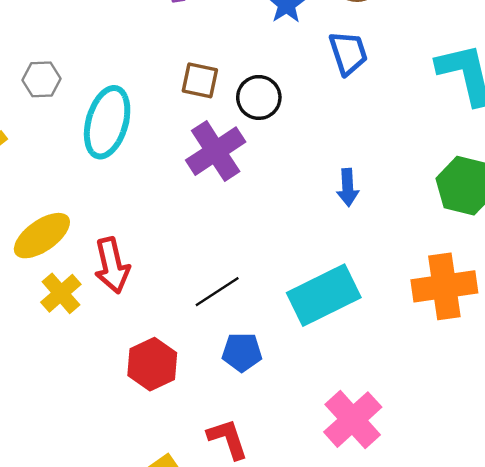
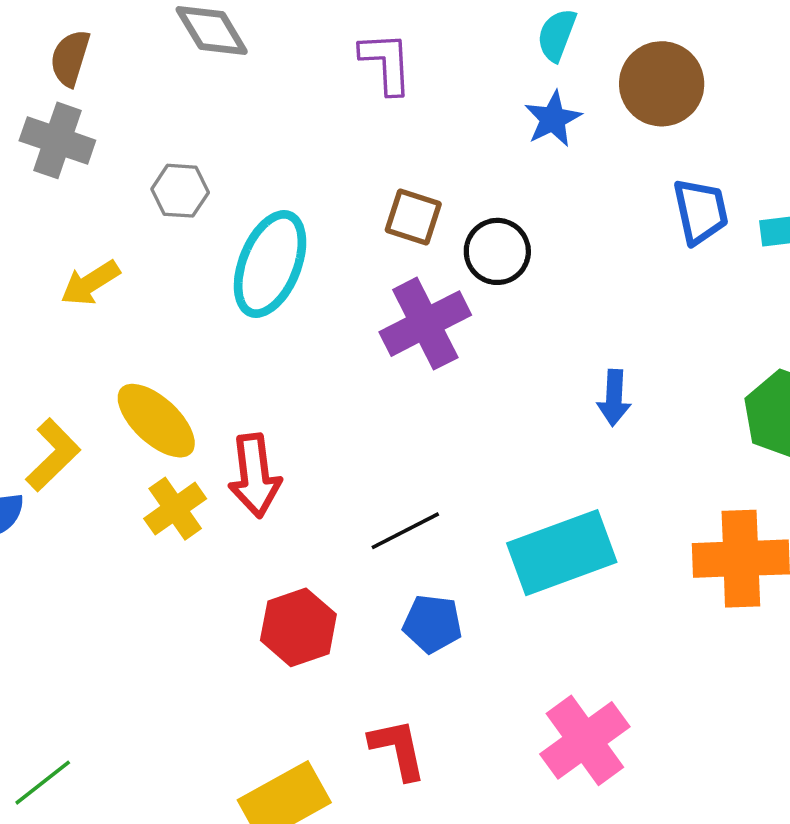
blue trapezoid: (348, 53) -> (701, 211), moved
yellow ellipse: (42, 236) -> (156, 421), turned 72

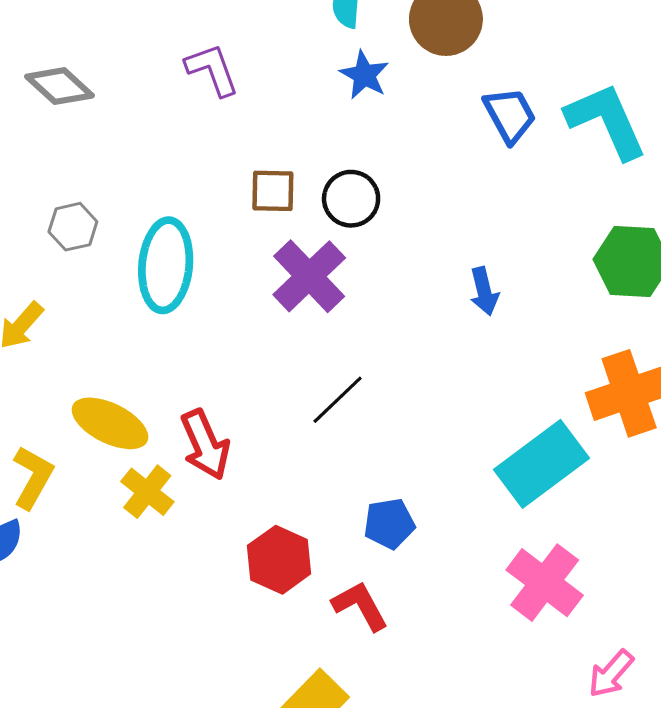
black line: (405, 531) -> (338, 400), moved
cyan rectangle: (562, 553) -> (541, 464), moved
red L-shape: (398, 749) -> (360, 606), moved

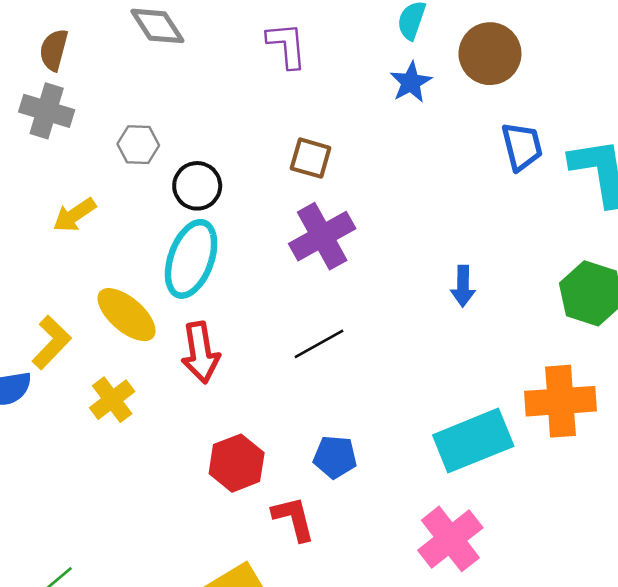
black circle: (351, 199) -> (197, 186), moved
cyan ellipse: (166, 265) -> (191, 259), moved
yellow cross: (147, 492) -> (112, 400), moved

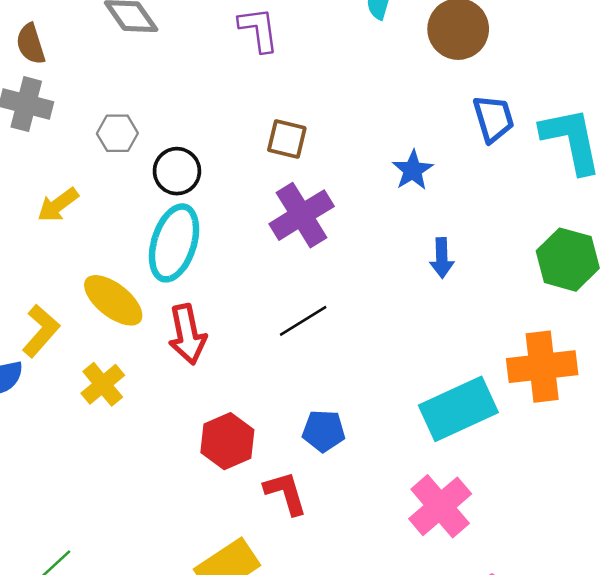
brown semicircle: (54, 50) -> (31, 44), turned -30
blue star: (411, 82) -> (413, 170), moved

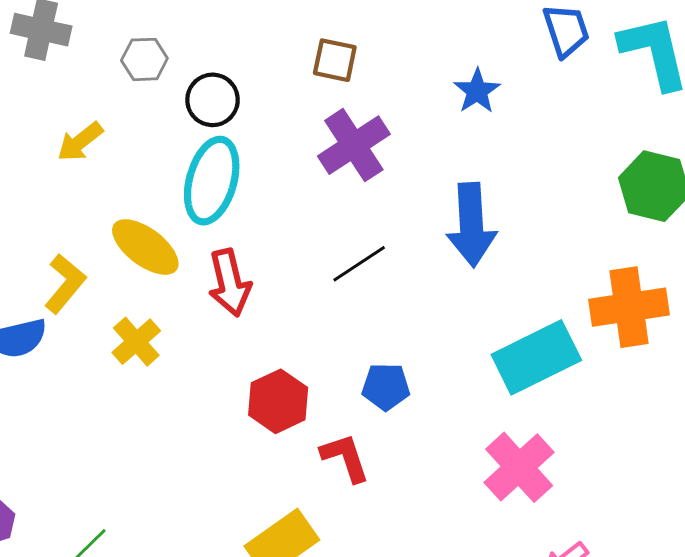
blue arrow: (442, 258) -> (471, 225), moved, size x1.8

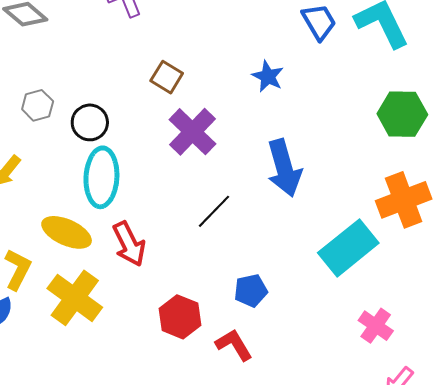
brown square: (335, 60) -> (167, 77), turned 32
yellow cross: (136, 342) -> (75, 298), size x1.6
pink cross: (519, 467) -> (376, 326), moved, size x0.7

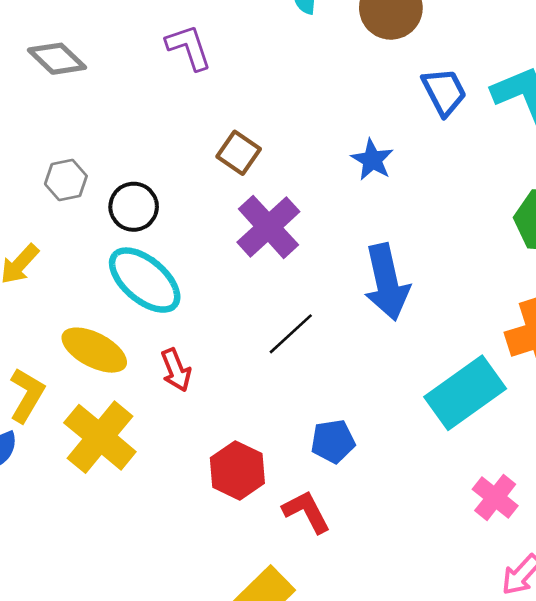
cyan ellipse: (101, 177) -> (145, 280), turned -56
red arrow: (129, 244) -> (176, 370), size x0.7

